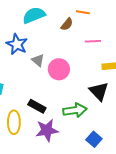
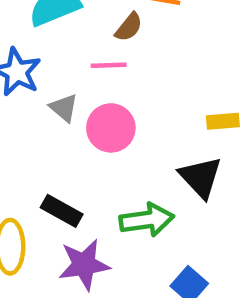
pink line: (93, 41) -> (109, 65), moved

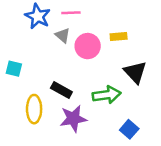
pink line: (109, 65) -> (71, 13), moved
yellow rectangle: (223, 121) -> (119, 37), moved

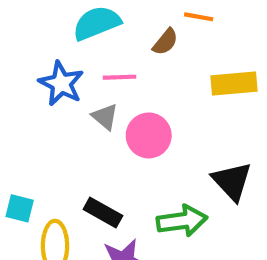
yellow rectangle: (119, 37) -> (234, 83), moved, size x1.5
cyan square: (14, 69) -> (20, 208), moved

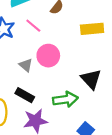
pink line: (120, 77) -> (33, 26), turned 42
gray triangle: (105, 117) -> (26, 65), moved

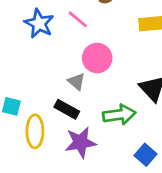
gray triangle: (26, 65) -> (76, 82), moved

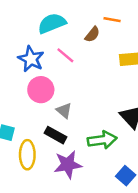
pink circle: (97, 58) -> (41, 90), moved

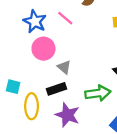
black rectangle: (56, 135) -> (57, 89), turned -48
purple star: (68, 165) -> (67, 115), turned 30

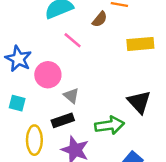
blue star: (35, 21) -> (18, 59), moved
cyan square: (13, 87) -> (17, 103), moved

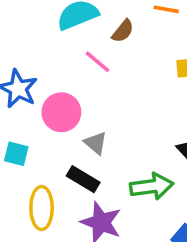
brown semicircle: (100, 19) -> (123, 31), moved
black rectangle: (63, 120) -> (83, 179), turned 50

